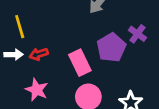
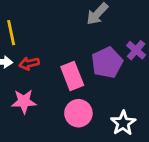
pink star: (37, 90) -> (24, 101), turned -30

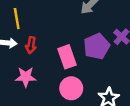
red arrow: (29, 63) -> (31, 45), turned -70

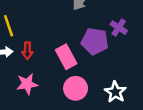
purple pentagon: (97, 46) -> (95, 41), turned -30

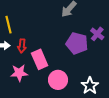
pink rectangle: (66, 57) -> (40, 59), moved

